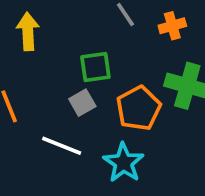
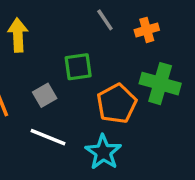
gray square: (82, 103) -> (45, 95), moved

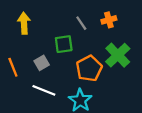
gray line: (105, 20) -> (81, 23), moved
green cross: (160, 84) -> (118, 55), turned 30

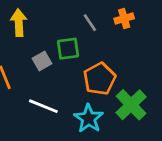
green cross: (118, 55) -> (131, 105), moved
gray square: (42, 63) -> (42, 61), moved

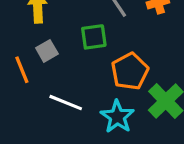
gray square: (42, 61) -> (47, 51), moved

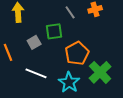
gray square: (47, 51) -> (34, 42), moved

